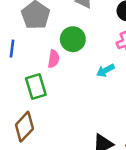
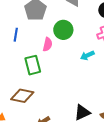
brown diamond: (24, 127) -> (22, 96), turned 55

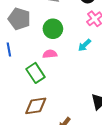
pink semicircle: (48, 44) -> (50, 54), moved, turned -88

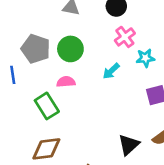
gray pentagon: (19, 19) -> (36, 49), moved

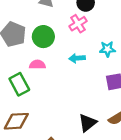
pink cross: (125, 37) -> (78, 24), moved
cyan arrow: (111, 71) -> (77, 58), turned 35

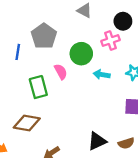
green circle: (43, 37) -> (81, 54), moved
pink semicircle: (37, 65) -> (61, 72), turned 49

